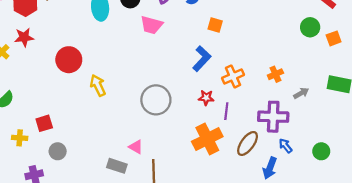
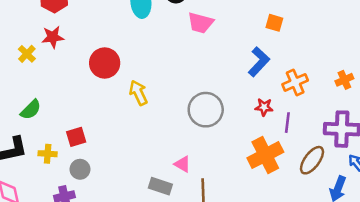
gray circle: (58, 151) -> (80, 169), moved

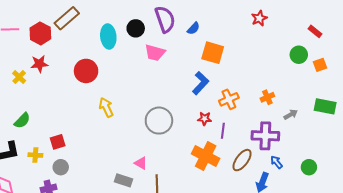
orange square: (274, 23) -> (213, 53), size x1.6
red circle: (105, 63) -> (86, 71), moved
orange cross: (265, 155) -> (206, 156), turned -36

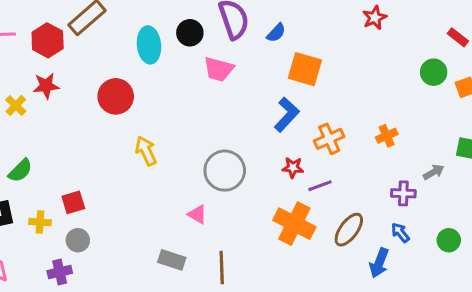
gray arrow: (291, 114) -> (434, 172), moved
purple line: (223, 131) -> (320, 186), turned 63
purple cross: (265, 136) -> (403, 193), moved, size x0.6
pink triangle: (141, 163) -> (197, 214), moved

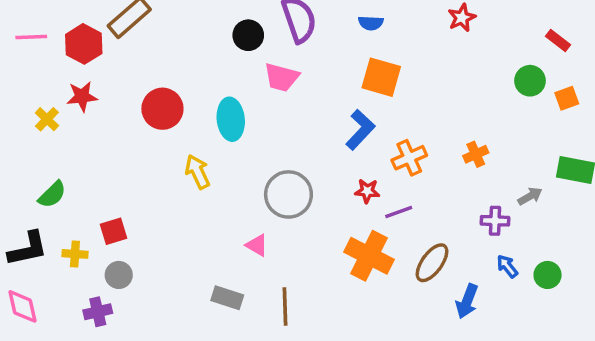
blue semicircle: (276, 33) -> (371, 23), moved, turned 50
cyan ellipse: (149, 45) -> (231, 119), moved
blue arrow: (400, 233) -> (507, 266), moved

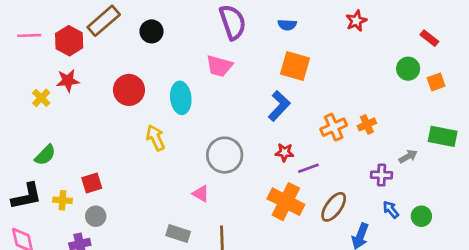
black circle: (248, 35) -> (152, 31), moved
orange cross: (409, 158) -> (334, 127), moved

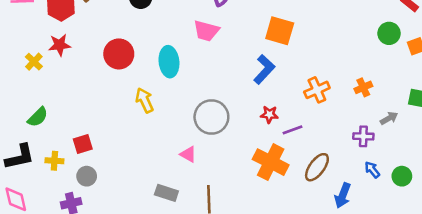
orange cross: (367, 124) -> (363, 87), moved

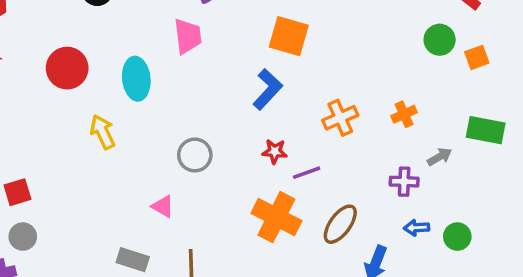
pink trapezoid: (206, 31) -> (188, 36), turned -112
gray circle: (211, 117) -> (195, 155), size x0.7
blue arrow: (372, 170) -> (417, 228), turned -54

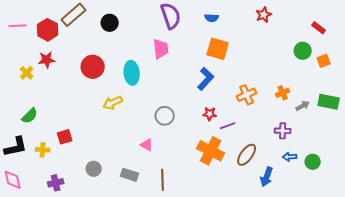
yellow arrow: (103, 132) -> (113, 103), turned -90
gray arrow: (440, 157) -> (303, 106), moved
gray circle: (23, 237) -> (94, 169), moved

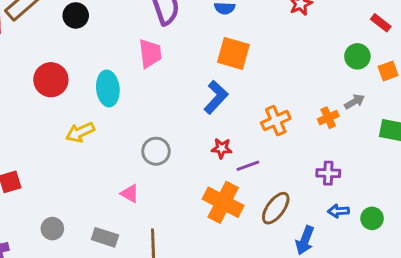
gray arrow: (303, 106) -> (355, 102), moved

